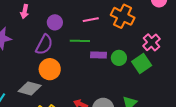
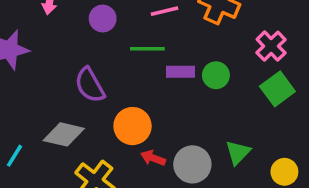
purple semicircle: (44, 45) -> (90, 85), moved, turned 125
green square: (142, 64) -> (277, 89), moved
orange circle: (50, 69) -> (133, 126), moved

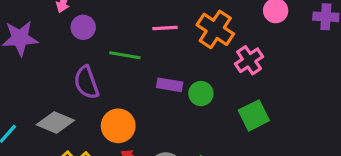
purple circle: (103, 19) -> (83, 27), moved
pink cross: (271, 46) -> (249, 60), moved
green line: (147, 49) -> (125, 55), moved

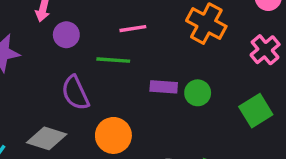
pink line: (165, 28) -> (133, 29), moved
pink cross: (249, 60) -> (265, 50), moved

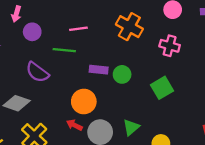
pink cross: (265, 50) -> (170, 46), turned -36
purple semicircle: (75, 93) -> (37, 72), turned -30
orange circle: (113, 135) -> (84, 102), moved

